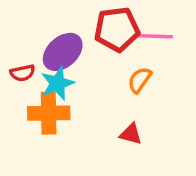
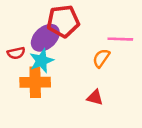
red pentagon: (117, 29) -> (63, 21), moved
pink line: (155, 36) -> (120, 39), moved

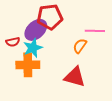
red triangle: (95, 98) -> (75, 77), size x1.6

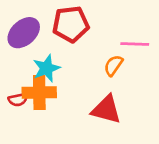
purple ellipse: (36, 30) -> (24, 33), moved
red semicircle: (13, 42) -> (18, 100), moved

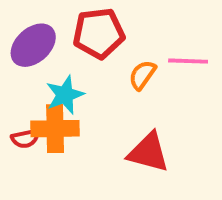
orange semicircle: (113, 65) -> (142, 75), moved

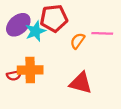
cyan star: (65, 95) -> (36, 31), moved

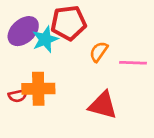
pink line: (102, 33) -> (133, 63), moved

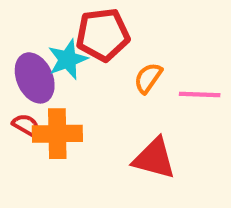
purple ellipse: (23, 31) -> (35, 78), moved, turned -72
red semicircle: (18, 96) -> (26, 125), moved, turned -138

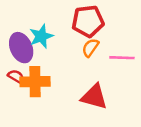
red pentagon: (103, 35) -> (88, 21), moved

